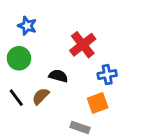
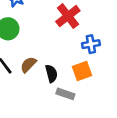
black semicircle: (58, 76) -> (51, 74), moved, turned 60

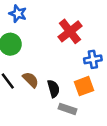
brown semicircle: (28, 65) -> (31, 80), turned 90

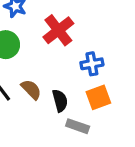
red cross: (70, 31) -> (58, 30), moved
blue cross: (93, 59) -> (92, 64), moved

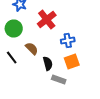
brown semicircle: (31, 89) -> (32, 48), moved

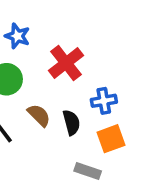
black semicircle: (48, 64) -> (71, 122), moved

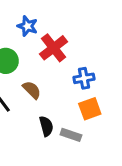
blue star: (17, 36) -> (27, 26), moved
black semicircle: (71, 122) -> (46, 126), moved

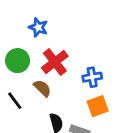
red cross: (54, 48) -> (55, 62), moved

